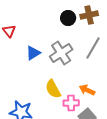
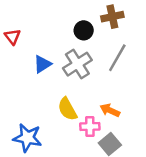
black circle: (68, 18) -> (84, 30), moved

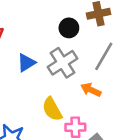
orange arrow: (110, 110) -> (91, 90), moved

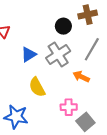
yellow semicircle: (52, 109) -> (37, 87), moved

